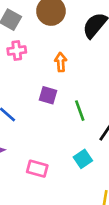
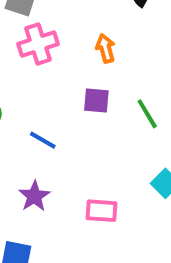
pink cross: (17, 51) -> (38, 44), size x1.4

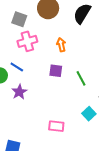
blue line: (43, 140) -> (17, 67), moved
purple star: (34, 196) -> (19, 92), moved

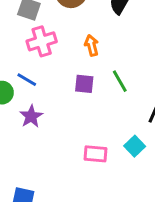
green line: (81, 78) -> (120, 81), moved
pink rectangle: (56, 126) -> (95, 154), moved

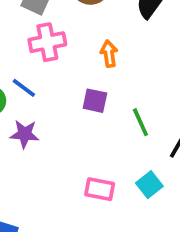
green line: (120, 81) -> (140, 122), moved
purple star: (31, 116) -> (25, 134), turned 30

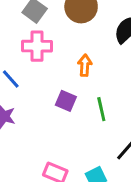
green line: (140, 122) -> (101, 109), moved

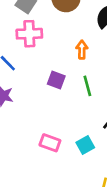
orange arrow: (85, 65) -> (82, 50), moved

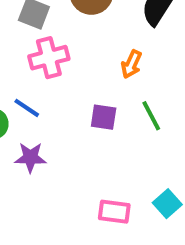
orange arrow: (82, 50) -> (131, 64), turned -144

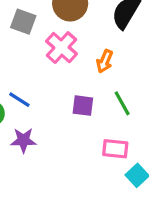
pink cross: (49, 58) -> (61, 48), moved, turned -32
pink rectangle: (114, 212) -> (115, 149), moved

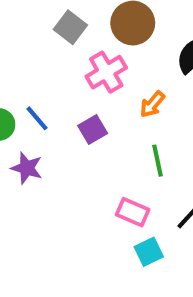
purple square: (83, 106) -> (93, 130), moved, turned 35

